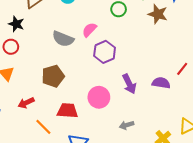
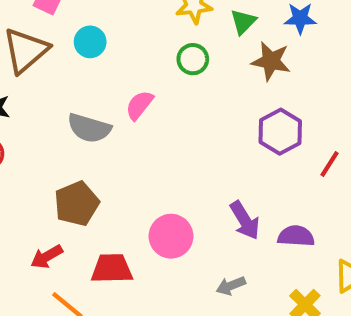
purple hexagon: (105, 52) -> (280, 132), moved
purple semicircle: (161, 83) -> (296, 236), moved
purple arrow: (129, 84) -> (245, 220), moved
red arrow: (26, 103) -> (47, 257), moved

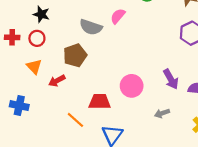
brown pentagon: (77, 204) -> (75, 55), moved
red arrow: (47, 257) -> (57, 81), moved

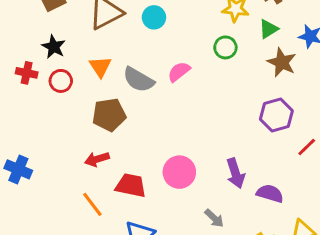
black star: (41, 14) -> (54, 47), moved
orange triangle: (34, 67) -> (100, 67), moved
red arrow: (57, 81) -> (97, 159), moved
gray arrow: (162, 113) -> (214, 218), turned -128

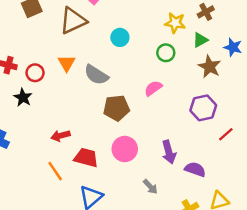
cyan circle: (154, 17) -> (120, 37), moved
black star: (54, 47) -> (23, 97), moved
pink semicircle: (179, 72) -> (153, 88), moved
brown pentagon: (109, 115) -> (116, 108), moved

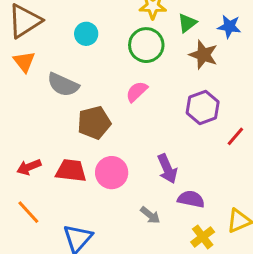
green circle: (166, 53) -> (146, 45), size x1.5
orange triangle: (67, 63) -> (24, 62), moved
red trapezoid: (86, 158) -> (71, 171), moved
purple semicircle: (195, 169) -> (191, 199), moved

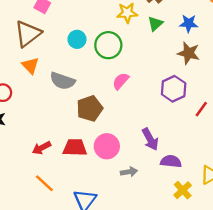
green circle: (146, 45) -> (108, 45), moved
brown star: (203, 55) -> (189, 53), moved
gray arrow: (150, 215) -> (129, 172), moved, turned -42

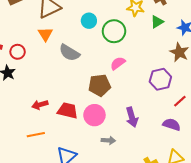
brown pentagon: (90, 108) -> (100, 85), moved
purple semicircle: (171, 161) -> (172, 125), moved
orange line: (44, 183) -> (36, 135), turned -66

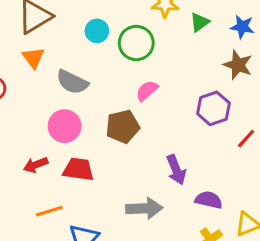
pink circle: (94, 115) -> (65, 126), moved
purple semicircle: (172, 125) -> (209, 200), moved
orange line: (36, 135) -> (49, 211), moved
gray arrow: (108, 140) -> (144, 208), size x1.6

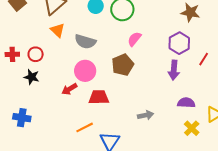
red arrow: (36, 165) -> (69, 89), moved
purple arrow: (176, 170) -> (174, 70), moved, turned 36
gray arrow: (144, 208) -> (146, 115), size x0.7

